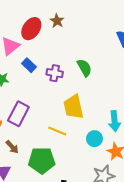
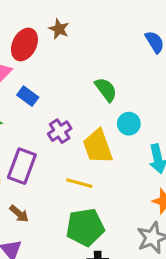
purple cross: (55, 73) -> (60, 131), moved, turned -35
cyan circle: (94, 139) -> (129, 124), moved
green pentagon: (42, 160) -> (85, 227), moved

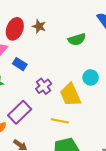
brown star: (59, 29) -> (39, 26), moved
green semicircle: (106, 90) -> (77, 39), moved, turned 114
purple rectangle: (22, 166) -> (20, 112), turned 30

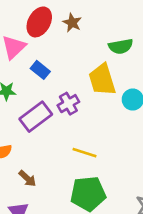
yellow trapezoid: (70, 95) -> (102, 80), moved
purple rectangle: (20, 112) -> (36, 117), moved

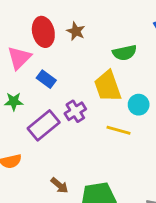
red ellipse: (39, 22) -> (43, 32), turned -40
yellow line: (84, 153) -> (118, 130), moved
brown arrow: (27, 178) -> (59, 185), moved

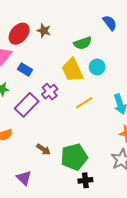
red ellipse: (43, 32) -> (19, 34), turned 60
cyan circle: (139, 105) -> (97, 67), moved
yellow line: (118, 130) -> (84, 103), turned -42

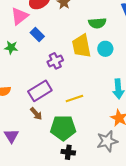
yellow line: (84, 103) -> (74, 99), moved
purple rectangle: (27, 105) -> (40, 91), moved

